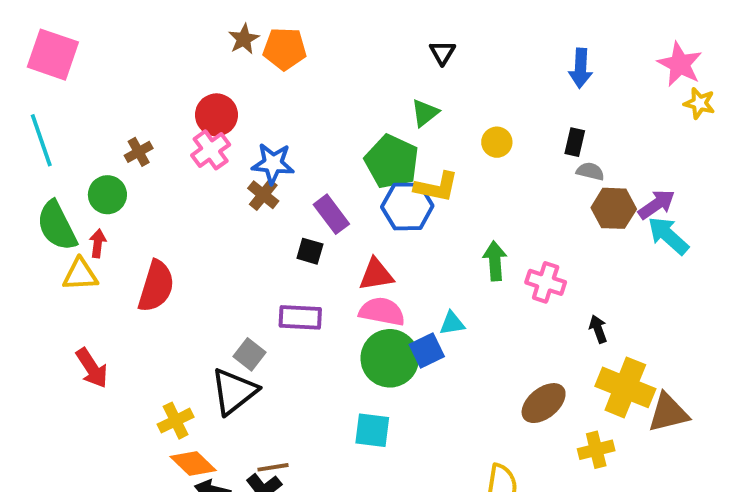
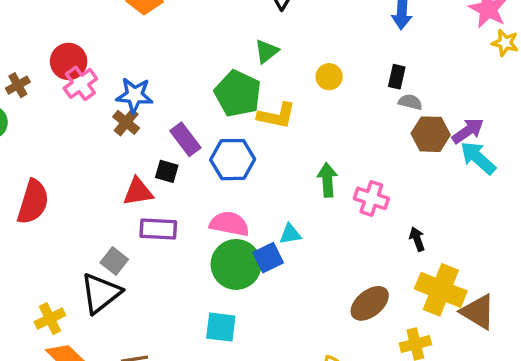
red circle: (216, 115) -> (69, 61), moved
blue hexagon: (407, 206) -> (233, 160), moved
red triangle: (376, 275) -> (138, 192), moved
brown triangle: (668, 413) -> (478, 312), turned 45

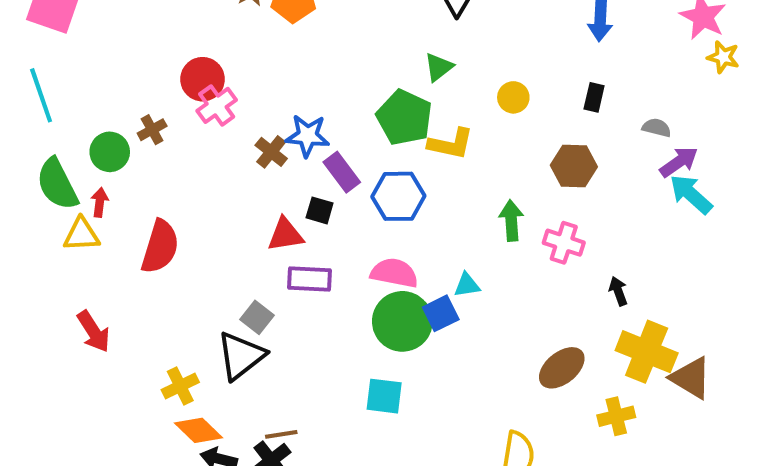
brown cross: (18, 85) -> (152, 130), moved
blue star: (135, 95) -> (307, 136), moved
gray semicircle: (410, 102) -> (657, 128), moved
brown hexagon: (431, 134) -> (574, 166), moved

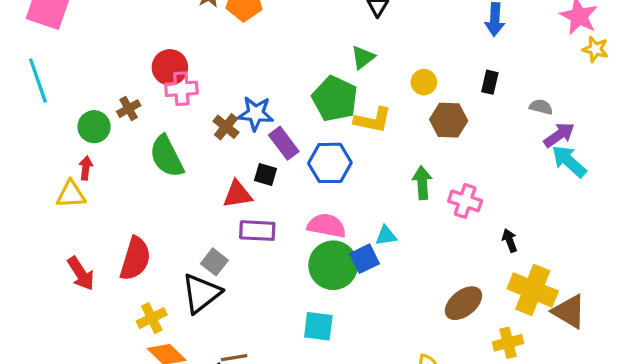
pink cross: (217, 105) -> (181, 89), turned 32
brown hexagon: (574, 166) -> (449, 120), moved
green semicircle: (57, 184) -> (167, 156), moved
red semicircle: (160, 247) -> (135, 259), moved

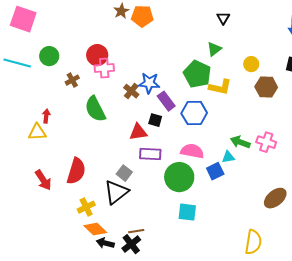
cyan line: (38, 81) -> (17, 63), turned -56
green circle: (94, 127) -> (49, 56), moved
green arrow: (422, 183) -> (240, 142), moved, turned -66
pink cross: (465, 201) -> (266, 142), moved
green circle: (333, 265) -> (179, 177), moved

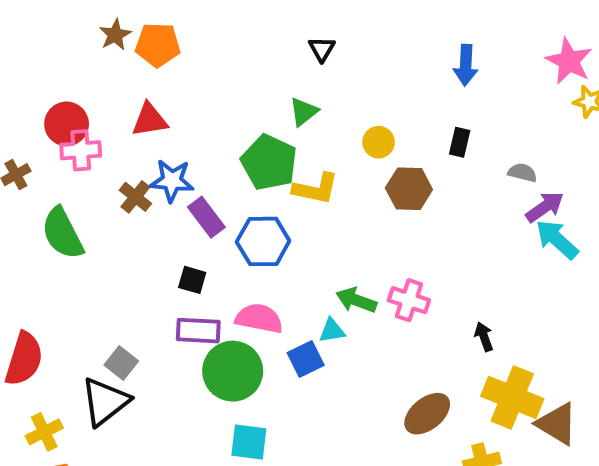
black square: (155, 120) -> (192, 280), moved
red triangle: (138, 132) -> (150, 120), moved
purple rectangle: (150, 154) -> (198, 331), moved

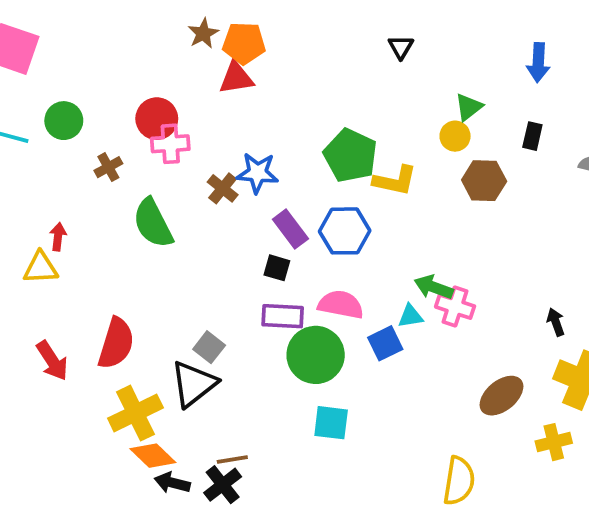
green triangle: (304, 112) -> (469, 107), moved
red triangle: (150, 120) -> (236, 78), moved
purple rectangle: (206, 217) -> (290, 229), moved
pink cross: (409, 300) -> (455, 307), moved
yellow cross: (44, 432) -> (135, 413), size x1.5

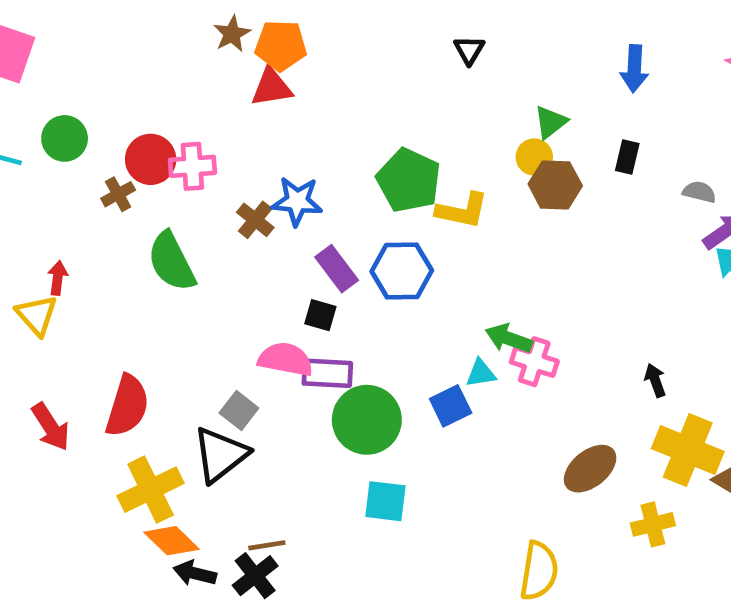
red circle: (157, 119) -> (151, 159), moved
brown hexagon: (484, 181) -> (555, 185), moved
yellow triangle: (41, 268) -> (37, 315), turned 51
pink semicircle: (341, 305) -> (285, 359), moved

